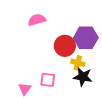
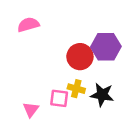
pink semicircle: (37, 20) -> (28, 25), moved
yellow cross: (78, 63) -> (76, 89), moved

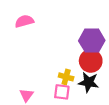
red circle: (80, 57) -> (91, 61), moved
pink square: (59, 98) -> (62, 92), moved

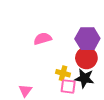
pink semicircle: (24, 21) -> (43, 39), moved
pink square: (62, 92) -> (68, 86), moved

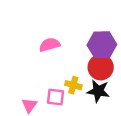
pink square: (68, 86) -> (56, 97), moved

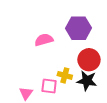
purple hexagon: (102, 45) -> (78, 28), moved

